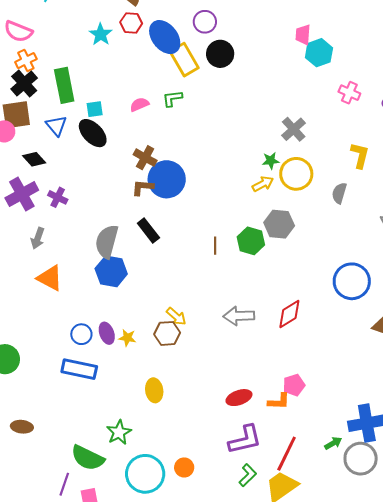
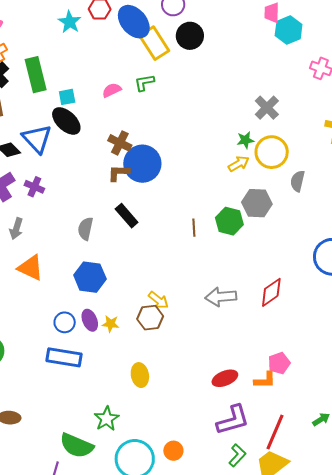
blue triangle: (56, 126) -> (37, 139), moved, size x1.4
gray semicircle: (339, 193) -> (298, 181), moved
gray semicircle: (107, 242) -> (85, 229), size x0.7
blue hexagon: (111, 271) -> (90, 277), moved

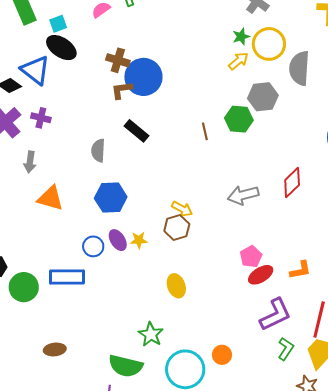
gray semicircle: (298, 181) -> (299, 68), size x1.6
blue rectangle: (64, 357) -> (67, 277), moved
pink pentagon: (279, 363) -> (251, 257), moved

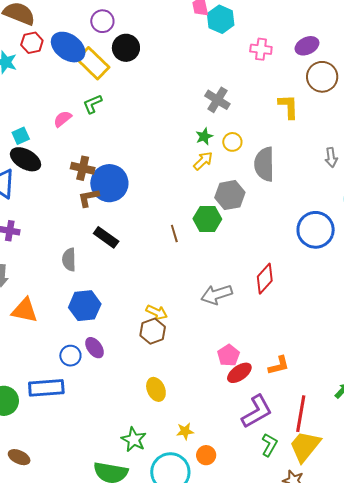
yellow circle: (269, 44) -> (232, 142), size x0.6
yellow star: (139, 240) -> (185, 431), moved
brown ellipse: (55, 349) -> (19, 457), moved, turned 35

